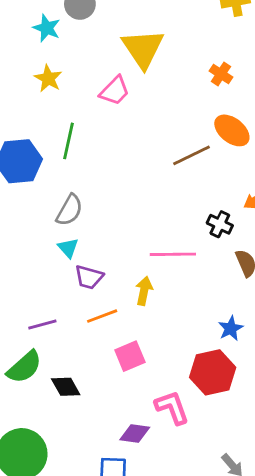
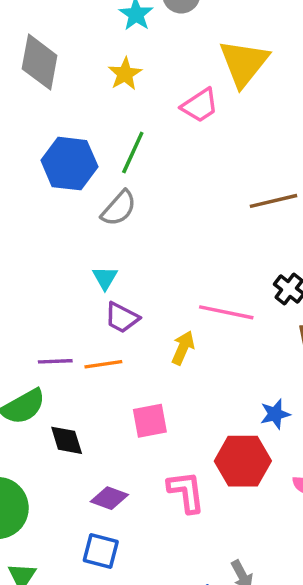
gray semicircle: (69, 210) -> (119, 208), moved
orange line: (102, 316) -> (103, 364), moved
purple diamond: (135, 433) -> (109, 498), moved

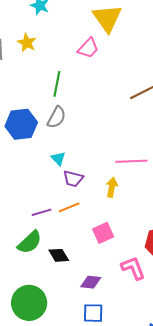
yellow star: (125, 74) -> (27, 43), moved
blue hexagon: (69, 164) -> (21, 124), moved

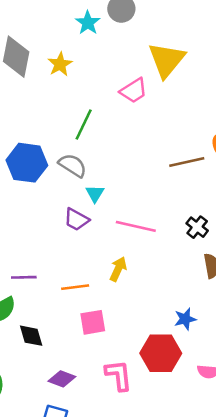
gray semicircle: (57, 117) -> (73, 165), turned -100
cyan triangle: (58, 158) -> (95, 194), moved
pink line: (131, 161) -> (136, 226), moved
purple trapezoid: (73, 179) -> (77, 220), moved
orange line: (69, 207) -> (75, 287), moved

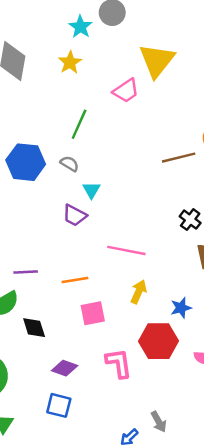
yellow star: (60, 64) -> (70, 62), moved
gray semicircle: (73, 165) -> (69, 164), size x0.7
pink line: (136, 226) -> (126, 250), moved
yellow arrow: (118, 269) -> (139, 292), moved

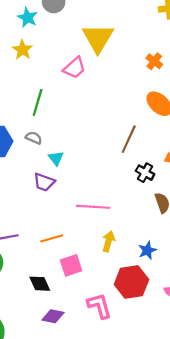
brown line: (179, 158) -> (129, 139), moved, turned -44
black diamond: (34, 328) -> (40, 284), moved

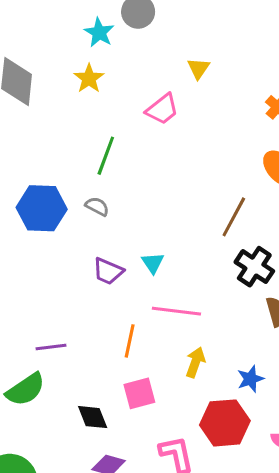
yellow triangle: (98, 38) -> (198, 68), size x0.5
cyan triangle: (56, 158) -> (153, 263), moved
black cross: (145, 173) -> (254, 267), size x1.4
orange line: (52, 238) -> (130, 341), moved, turned -65

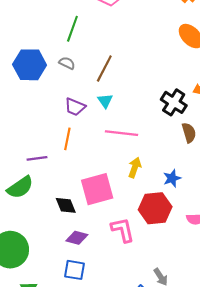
brown line: (234, 217) -> (104, 69), moved
orange line: (130, 341) -> (67, 139), moved
pink square: (139, 393) -> (97, 189), size x1.5

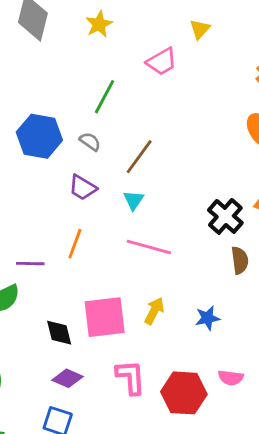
purple trapezoid: (75, 107) -> (83, 188), moved
yellow arrow: (135, 168) -> (154, 311), moved
red hexagon: (155, 208) -> (184, 393), moved

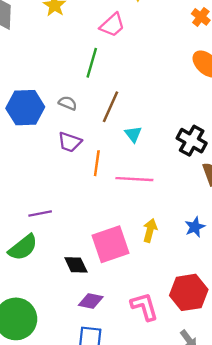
green line: (104, 97) -> (92, 63), moved
cyan triangle: (134, 200) -> (133, 134), moved
orange line: (75, 244) -> (97, 163), moved
pink L-shape: (131, 377) -> (144, 307), moved

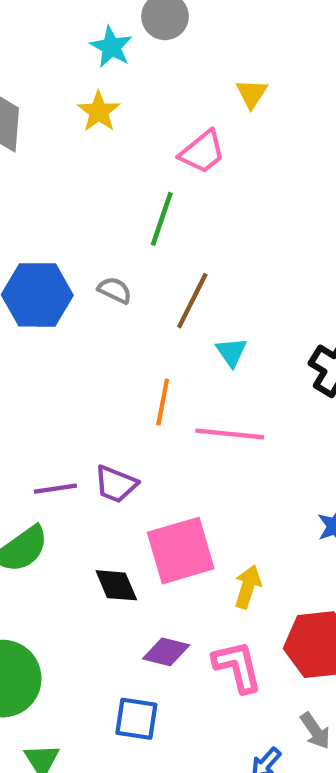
purple trapezoid: (70, 142) -> (116, 484), moved
yellow arrow: (150, 230) -> (248, 587), moved
purple diamond: (91, 301) -> (166, 652), moved

